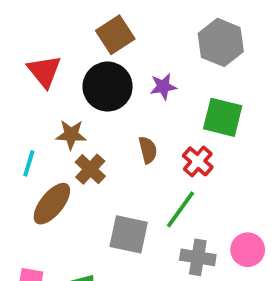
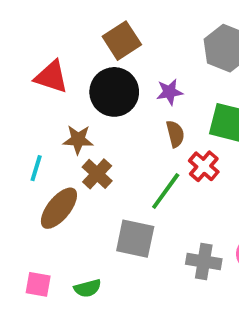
red triangle: (44, 71) -> (51, 77), turned -33
brown semicircle: (148, 150) -> (175, 134), moved
green line: (180, 209) -> (166, 191), moved

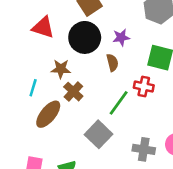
brown semicircle: (175, 134) -> (112, 63), moved
red cross: (204, 166) -> (144, 87), turned -30
gray square: (135, 239) -> (99, 134), turned 32

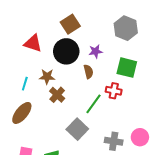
cyan line: (33, 88) -> (25, 84), moved
brown ellipse: (48, 114) -> (22, 113), moved

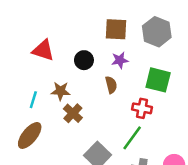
brown square: (70, 24) -> (116, 29), moved, turned 36
black circle: (66, 51) -> (84, 60), size x0.6
green line: (93, 104) -> (132, 138), moved

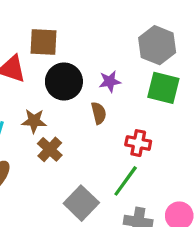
brown square: (116, 29) -> (43, 42), moved
black circle: (84, 60) -> (64, 81), size x1.5
green square: (158, 80) -> (163, 88), moved

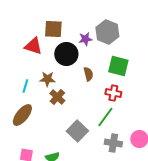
gray hexagon: (157, 45) -> (107, 32), moved
purple star: (110, 81) -> (85, 39), moved
green square: (163, 88) -> (118, 66), moved

